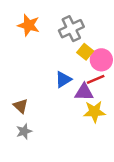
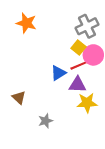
gray cross: (71, 29) -> (87, 26), moved
red line: (96, 79) -> (78, 66), moved
gray star: (24, 131) -> (46, 121), moved

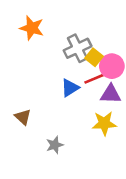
gray cross: (87, 26) -> (78, 48), moved
purple triangle: (77, 85) -> (111, 94), moved

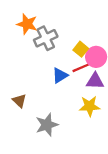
gray cross: (78, 48) -> (46, 38), moved
gray star: (55, 145) -> (47, 125), size x1.5

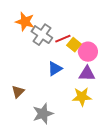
gray cross: (46, 38) -> (42, 35), turned -30
red line: (81, 68) -> (63, 39), moved
brown triangle: (19, 101) -> (18, 92), turned 32

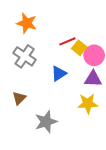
gray cross: (42, 35) -> (25, 56), moved

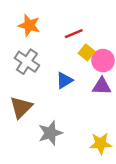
red line: (67, 41) -> (74, 34), moved
brown triangle: (19, 98) -> (21, 107), size x1.5
yellow star: (88, 104) -> (101, 144), moved

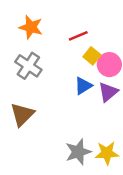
blue triangle: (64, 80) -> (83, 86), moved
purple triangle: (102, 86) -> (108, 92), turned -42
gray star: (50, 133) -> (78, 152), moved

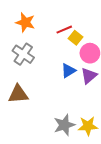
yellow square: (92, 56) -> (76, 38), moved
brown triangle: (22, 114) -> (18, 94), turned 40

